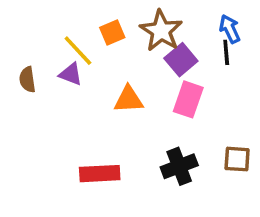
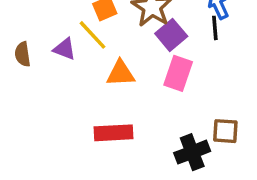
yellow line: (78, 51) -> (93, 35), moved
black cross: (179, 166) -> (192, 152), moved
red rectangle: (100, 174) -> (113, 133), moved

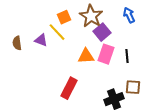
black line: (215, 28) -> (127, 56), moved
orange triangle: (120, 73) -> (86, 56), moved
red rectangle: (113, 133) -> (69, 88), turned -60

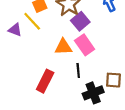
pink rectangle: (106, 54) -> (85, 45), turned -54
black line: (127, 56) -> (78, 70), moved

